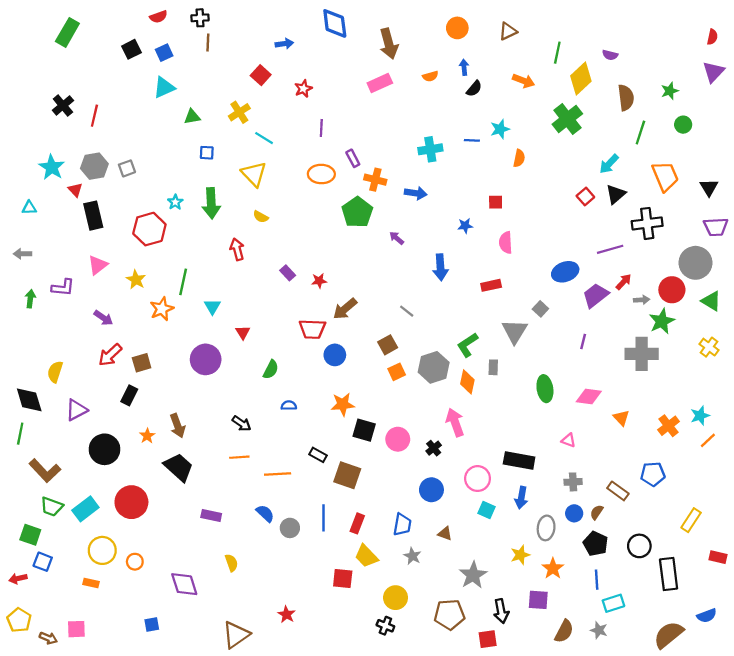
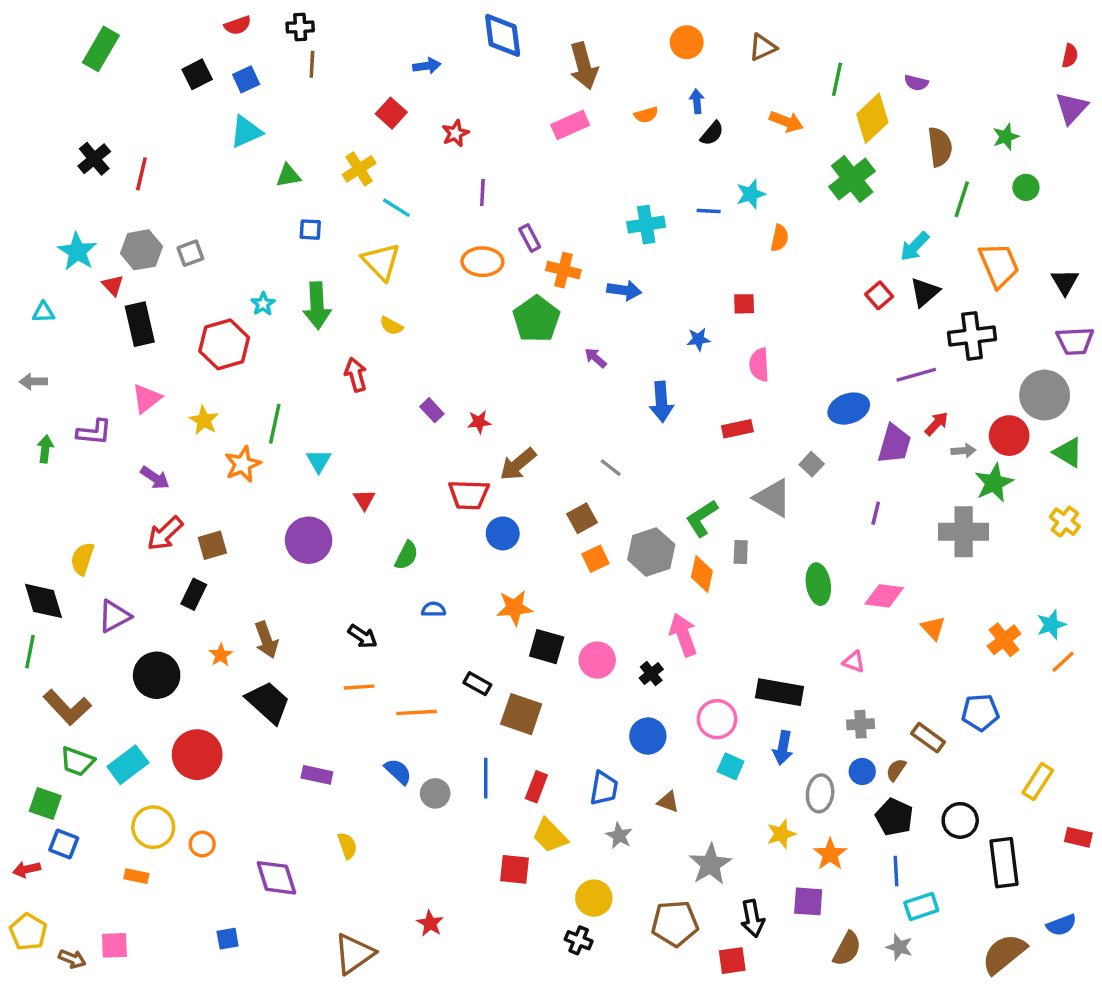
purple trapezoid: (596, 295) -> (894, 444), turned 144
gray triangle: (515, 331) -> (773, 498), turned -32

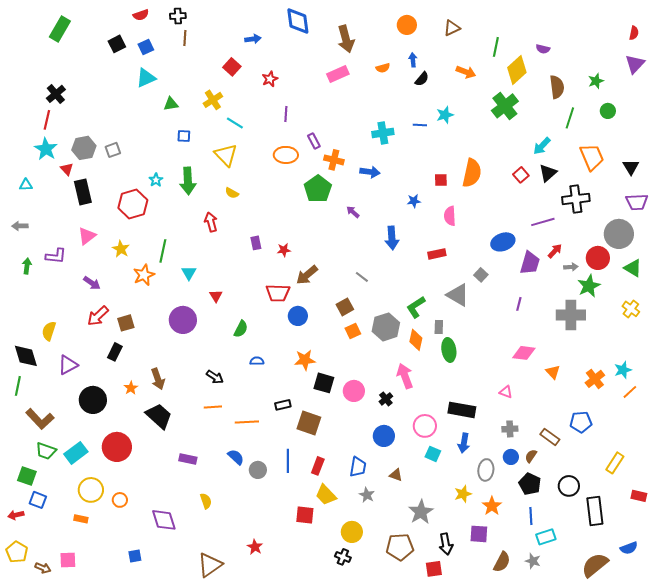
red line: (141, 174) -> (47, 120), moved
orange semicircle: (780, 238) -> (472, 173), moved, size x1.8
purple rectangle: (432, 410) -> (256, 243), turned 32
green ellipse: (818, 584) -> (449, 350), moved
black rectangle: (477, 684) -> (283, 405), turned -42

